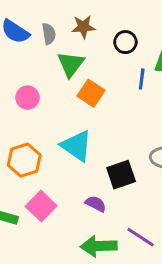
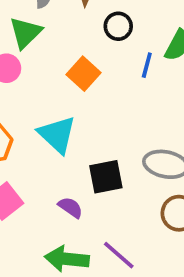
black circle: (125, 42) -> (118, 26), moved
green triangle: (71, 64) -> (25, 33), moved

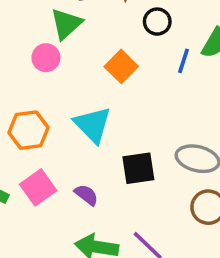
purple semicircle: (70, 207) -> (86, 195), moved

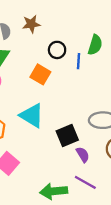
black circle: (157, 22) -> (57, 50), moved
purple semicircle: (86, 195) -> (83, 155), moved, turned 35

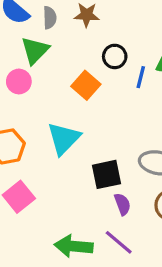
cyan triangle: (32, 116) -> (64, 138), turned 32

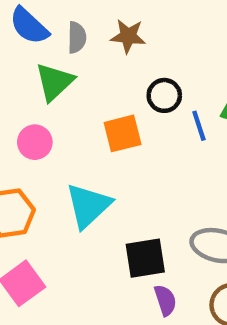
blue line: (141, 77) -> (199, 126), turned -35
pink circle: (19, 82) -> (35, 142), moved
orange square: (86, 85) -> (123, 133), turned 32

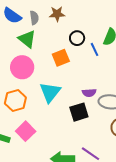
green triangle: (54, 82) -> (27, 39), turned -30
pink circle: (35, 142) -> (22, 67), size x1.5
purple semicircle: (165, 300) -> (89, 93), moved, turned 112

